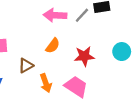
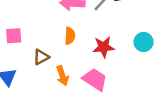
orange semicircle: (53, 46) -> (70, 36), turned -35

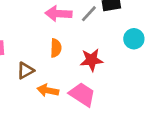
cyan circle: (144, 42) -> (134, 39), moved
orange arrow: (62, 76) -> (48, 90), turned 120

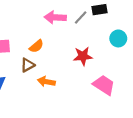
orange semicircle: (56, 48) -> (36, 46), moved, turned 48
pink trapezoid: (82, 94) -> (104, 85), moved

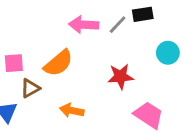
orange semicircle: (36, 46) -> (58, 63), size x1.5
brown triangle: (28, 65) -> (30, 88), moved

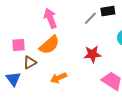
pink arrow: (84, 25) -> (50, 18), moved, turned 66
orange arrow: (72, 110) -> (59, 78), turned -35

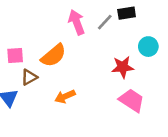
pink arrow: (50, 18) -> (77, 22), moved
red star: (92, 54) -> (123, 67), moved

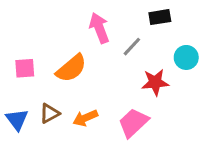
gray line: (105, 22) -> (132, 47), moved
brown triangle: (29, 77) -> (50, 113), moved
pink trapezoid: (132, 100) -> (133, 123), moved, turned -76

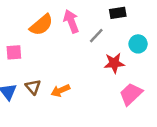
orange semicircle: (71, 68) -> (41, 25), moved
brown triangle: (50, 113) -> (33, 87), turned -42
pink trapezoid: (133, 123) -> (131, 94), moved

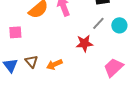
gray line: (96, 36) -> (98, 23), moved
red star: (114, 63) -> (84, 43), moved

